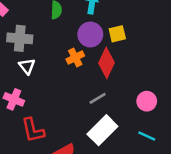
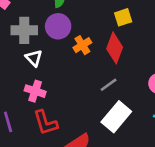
purple circle: (90, 34) -> (58, 26), moved
pink cross: (14, 99) -> (35, 91), moved

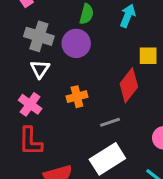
orange cross: (82, 45) -> (77, 97), moved

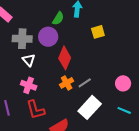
green semicircle: (87, 14) -> (58, 18), moved, turned 32
red diamond: (129, 85) -> (65, 58), moved
orange cross: (77, 97) -> (67, 83), moved

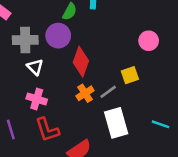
yellow square: (98, 32) -> (130, 75), moved
pink circle: (123, 83) -> (149, 41), moved
white rectangle: (90, 107) -> (116, 123), turned -55

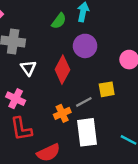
purple circle: (58, 36) -> (85, 46), moved
white triangle: (35, 67) -> (28, 68), moved
orange cross: (85, 93) -> (62, 113), moved

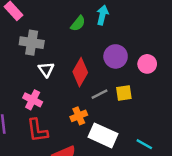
purple circle: (85, 46) -> (116, 56), moved
gray line: (84, 102) -> (100, 94), moved
white rectangle: (87, 132) -> (103, 135), turned -60

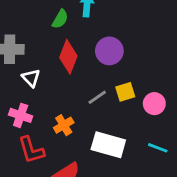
pink circle: (147, 64) -> (154, 104), moved
red diamond: (80, 72) -> (68, 57), moved
orange cross: (79, 116) -> (64, 125), moved

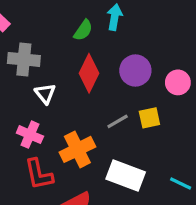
pink circle: (154, 104) -> (178, 82), moved
orange cross: (64, 125) -> (77, 149), size x1.5

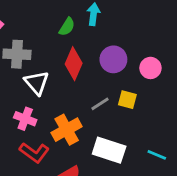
white triangle: (45, 94) -> (37, 83), size x1.4
yellow square: (149, 118) -> (127, 100), turned 30
red L-shape: (39, 174) -> (34, 152), turned -40

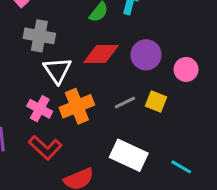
red diamond: (74, 64) -> (101, 54), turned 60
orange cross: (67, 130) -> (77, 106), moved

